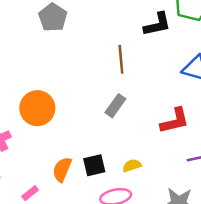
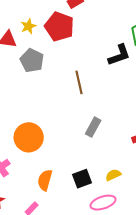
brown line: (121, 59) -> (79, 82), moved
orange semicircle: (62, 169) -> (45, 180), moved

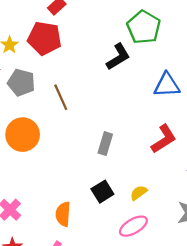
brown line: (79, 82) -> (61, 97), moved
orange circle: (29, 137) -> (23, 135), moved
black square: (82, 179) -> (102, 192), moved

